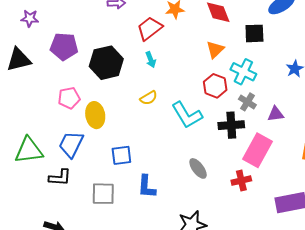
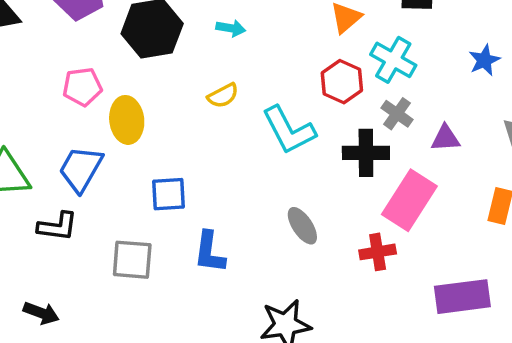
cyan arrow: (151, 60) -> (231, 28), turned -63

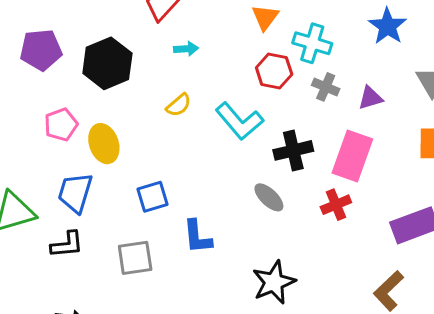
cyan arrow: (231, 28) -> (186, 49), moved
blue star: (484, 60) -> (388, 26), size x1.4
black cross: (366, 153) -> (293, 150), moved

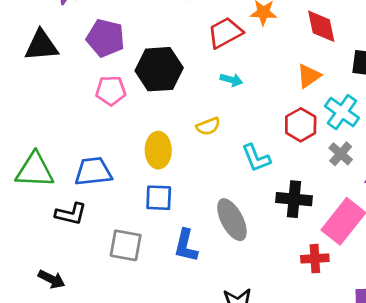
cyan L-shape: (239, 121) -> (256, 158), size x0.7
pink pentagon: (61, 125) -> (111, 91), moved
yellow ellipse: (104, 144) -> (158, 150), moved
blue trapezoid: (75, 193) -> (93, 171), turned 48
gray ellipse: (269, 197) -> (232, 220), moved, size x1.4

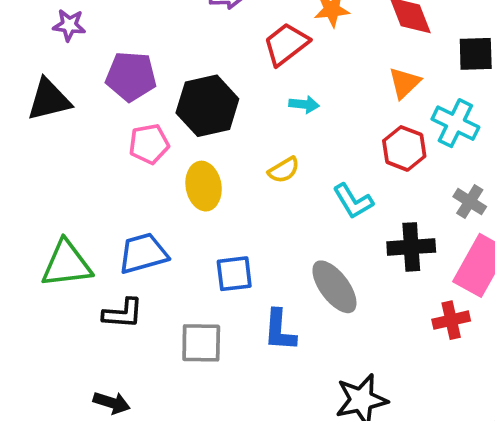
yellow ellipse: (158, 150) -> (204, 186), moved
gray cross: (341, 154) -> (470, 202), moved

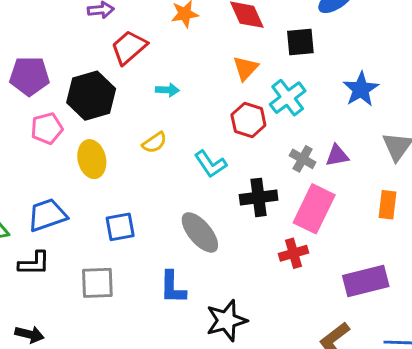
red trapezoid: (286, 44) -> (129, 47), moved
cyan cross: (455, 123) -> (288, 98), turned 30
blue L-shape: (280, 330) -> (173, 287), moved

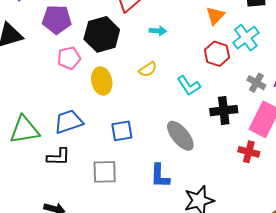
red cross: (293, 253) -> (249, 152), turned 30

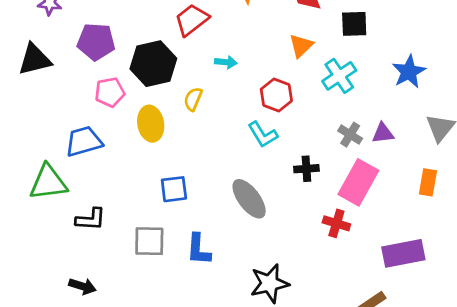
red hexagon: (217, 54) -> (276, 95), moved
yellow semicircle: (148, 69) -> (193, 99), moved, turned 144
black cross: (224, 111) -> (306, 169), size x0.7
blue trapezoid: (69, 122) -> (84, 141), moved
blue L-shape: (160, 176) -> (199, 249), moved

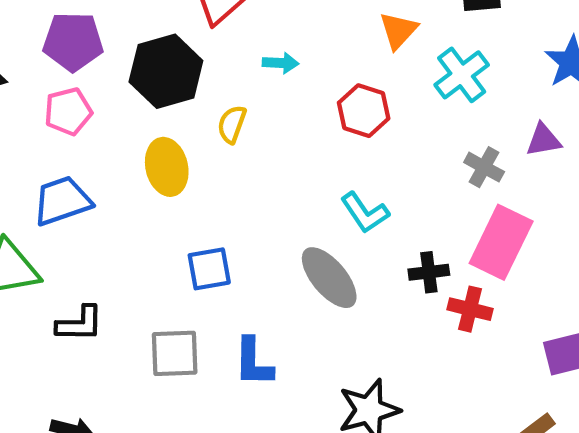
pink pentagon: (110, 92) -> (68, 111), moved
purple triangle: (383, 133) -> (543, 140), moved
cyan L-shape: (263, 135) -> (365, 213), moved
black cross: (306, 169) -> (429, 272), moved

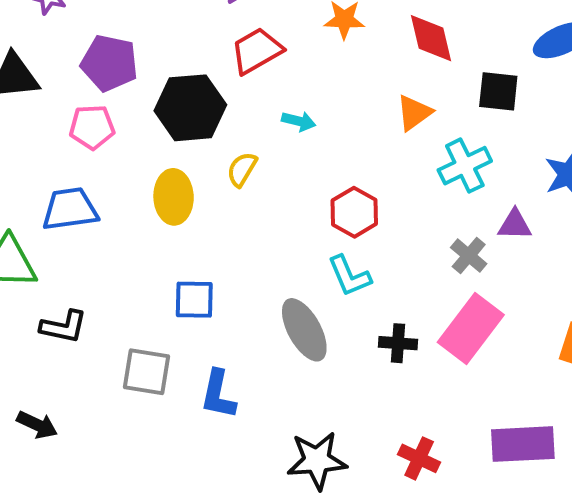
red hexagon: (364, 111) -> (354, 212), moved
purple triangle: (543, 140) -> (515, 225), moved
red cross: (470, 309) -> (419, 458), moved

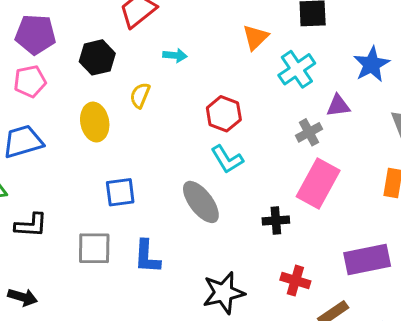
black hexagon: (190, 108) -> (97, 57), size x0.7
gray cross: (469, 256) -> (309, 132), turned 30
black cross: (398, 343) -> (276, 221), moved

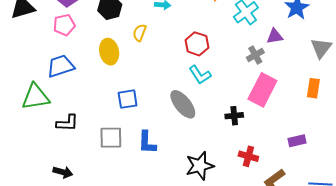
purple rectangle: (367, 259) -> (297, 141), size x0.6

